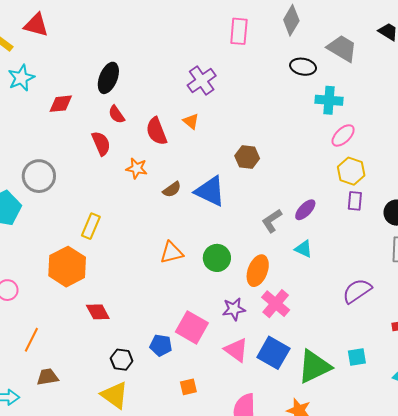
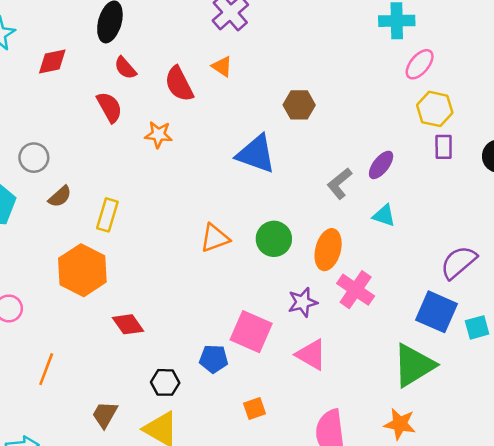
gray circle: (39, 176) -> (34, 158), size x0.7
brown semicircle: (172, 189) -> (60, 197), moved
blue square: (273, 353) -> (437, 312), moved
cyan square: (357, 357) -> (477, 327), moved
brown trapezoid: (47, 377) -> (105, 415), moved, turned -45

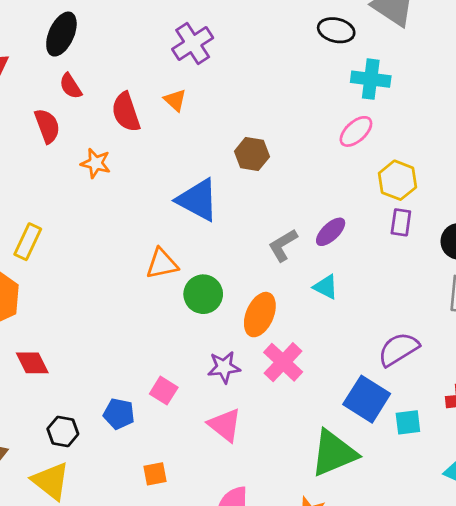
pink ellipse: (420, 64) -> (356, 131), moved
orange triangle: (215, 238) -> (162, 264), moved
pink square: (251, 332) -> (164, 391), size x0.6

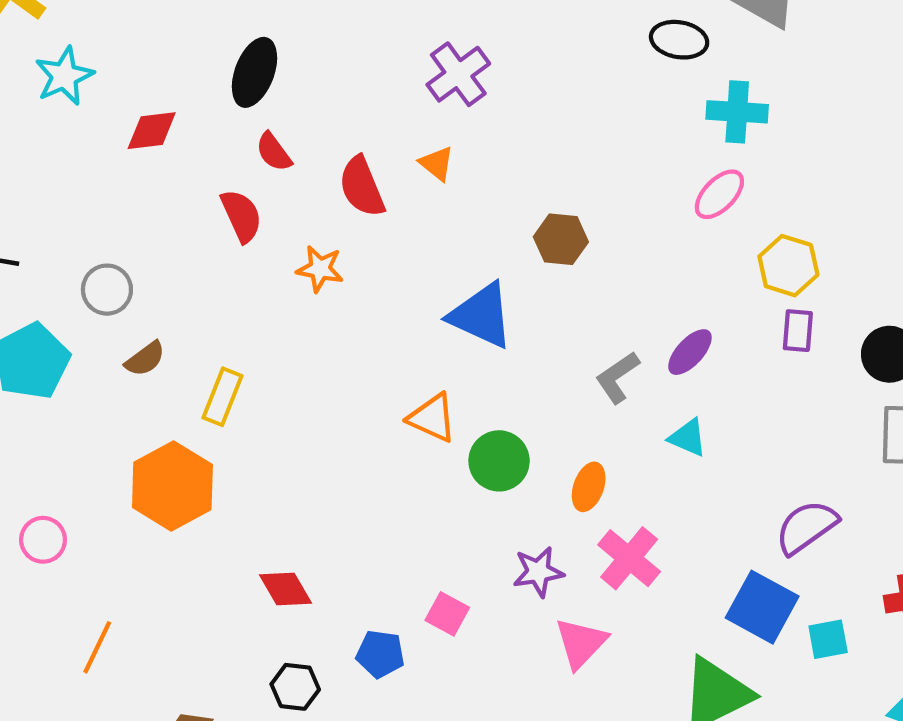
orange triangle: (162, 264) -> (432, 418), turned 40
orange ellipse: (260, 315) -> (589, 487), size x0.7
red diamond: (32, 363) -> (285, 589), moved
pink triangle: (225, 425) -> (581, 643), moved, turned 39

